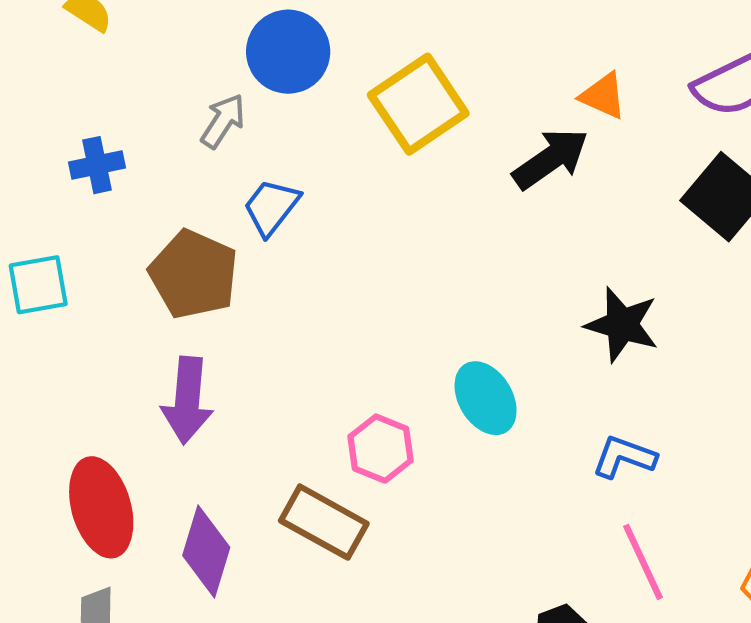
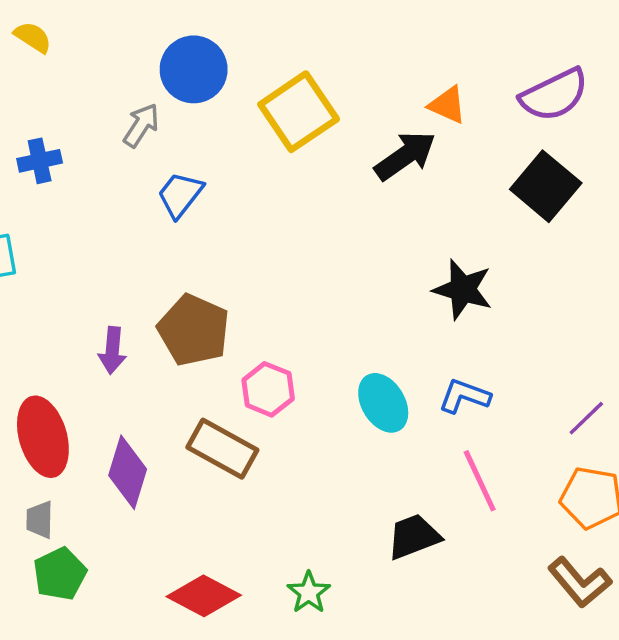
brown pentagon: (194, 274) -> (194, 330), moved
cyan ellipse: (486, 398) -> (383, 403), moved
purple arrow: (187, 400) -> (112, 350), size x0.7

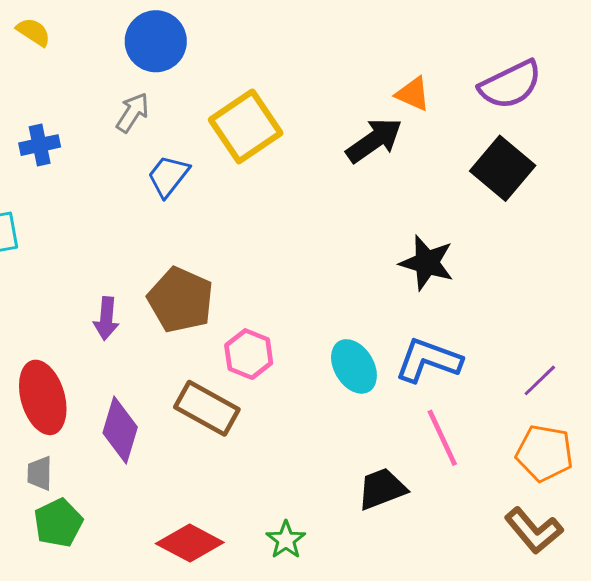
blue circle: (194, 69) -> (156, 41), moved
yellow square: (299, 112) -> (246, 126), moved
blue L-shape: (464, 396) -> (428, 360), size x1.4

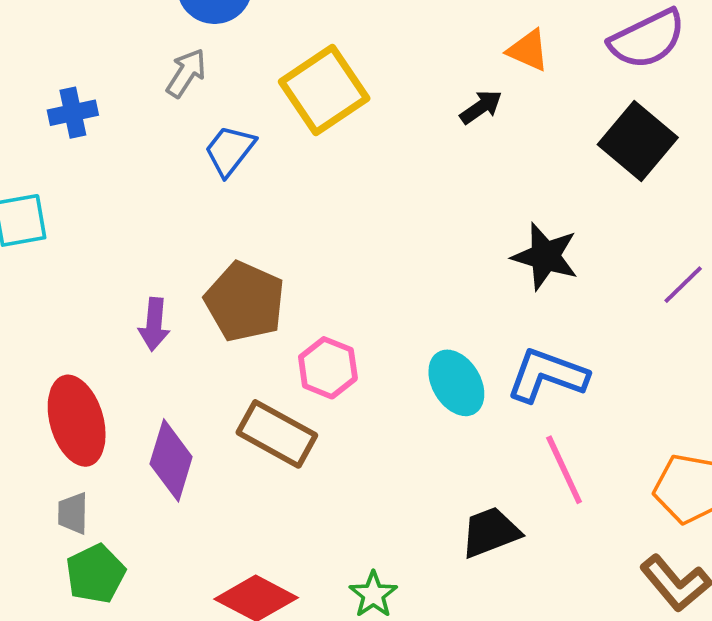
black arrow: (374, 140) -> (481, 107), size x0.6
purple line: (540, 380) -> (683, 285), moved

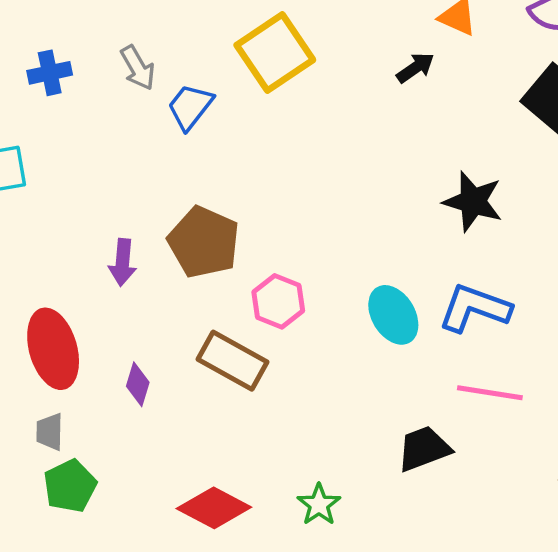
gray arrow: (186, 73) -> (138, 68), moved, turned 117
purple diamond: (171, 460) -> (138, 384), size x0.6
pink line: (564, 470) -> (490, 393), turned -56

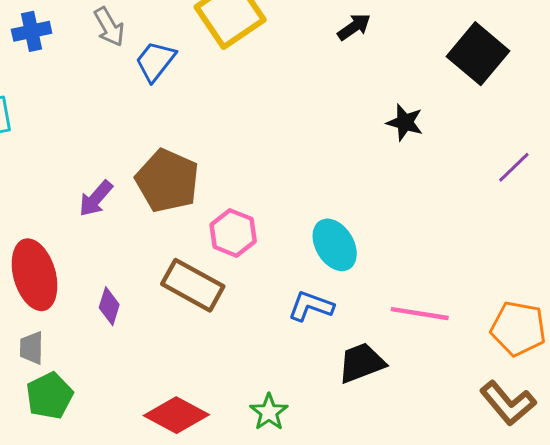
black star: (473, 201) -> (405, 122), moved, size x0.7
purple arrow: (122, 262) -> (96, 199), turned 36
blue L-shape: (475, 308) -> (311, 306), moved, size x0.7

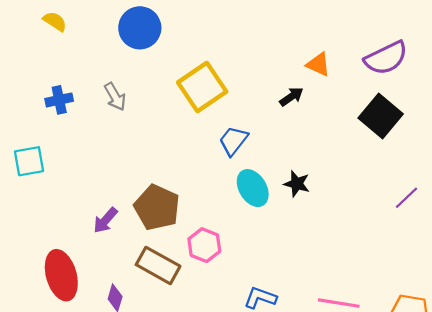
blue trapezoid: (155, 61) -> (233, 141), moved
black star: (405, 122) -> (297, 184), moved
cyan ellipse: (335, 245) -> (253, 188), moved
brown rectangle: (193, 285) -> (158, 265), moved

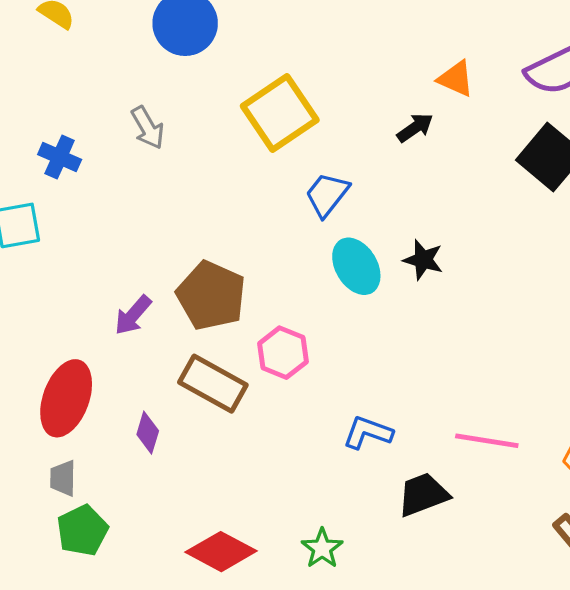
blue cross: (59, 100) -> (60, 157), moved, turned 36
red ellipse: (61, 275) -> (66, 398), turned 36

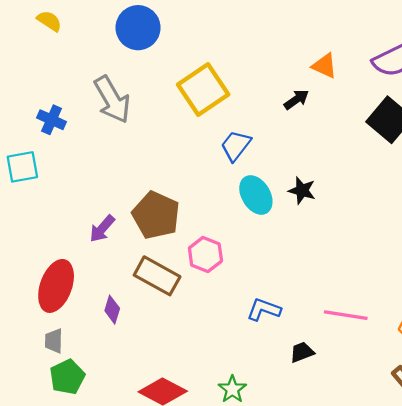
gray arrow: (148, 128) -> (112, 100), size x1.6
black trapezoid: (423, 495) -> (302, 352), size x0.7

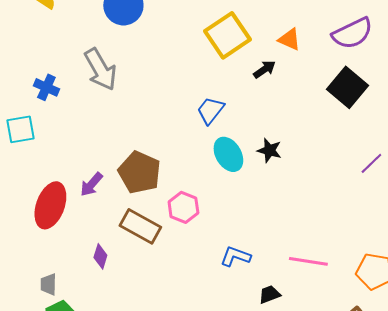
yellow square: (203, 89) -> (227, 35), moved
red ellipse: (56, 286) -> (50, 205), moved

